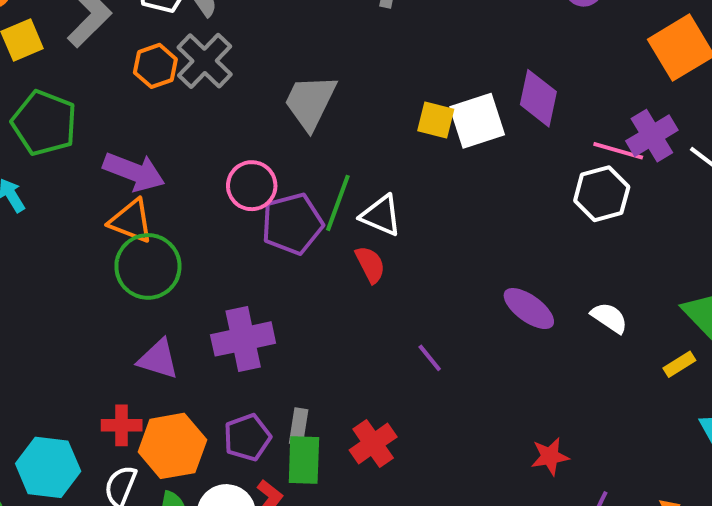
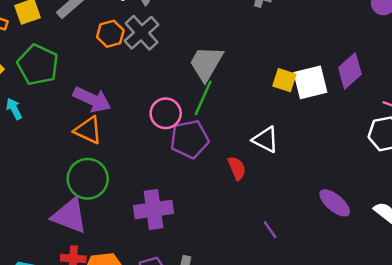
purple diamond: (538, 98) -> (350, 71), turned 32
green line: (338, 203) -> (203, 98), moved
white triangle: (381, 215) -> (265, 140), moved
green circle: (148, 266) -> (88, 179), moved
purple triangle: (158, 359) -> (69, 216), moved, size x1.4

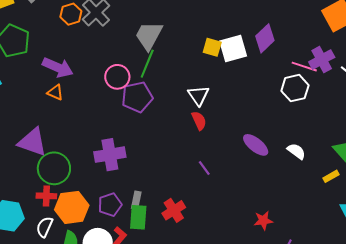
orange triangle: (88, 130) -> (55, 92), size x0.7
white triangle: (265, 140) -> (198, 96), turned 30
red semicircle: (237, 168) -> (199, 121), moved
green circle: (88, 179) -> (54, 168), moved
purple triangle: (69, 216) -> (32, 142), moved

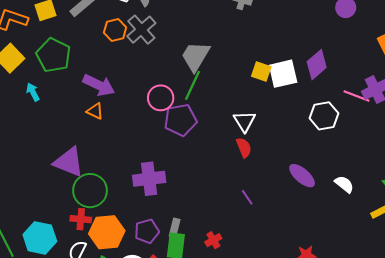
white hexagon: (295, 88) -> (324, 116), moved
red cross: (174, 210) -> (213, 240), size x0.7

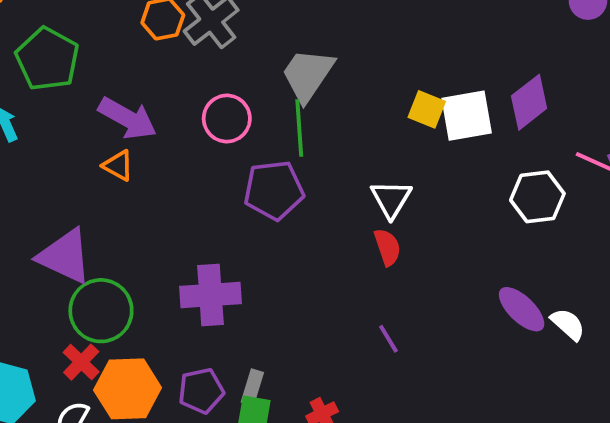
green line: (192, 85) -> (299, 128), turned -32
pink circle: (161, 98) -> (227, 119), moved
purple ellipse: (302, 176) -> (522, 309), moved
red cross: (81, 219) -> (81, 362), turned 36

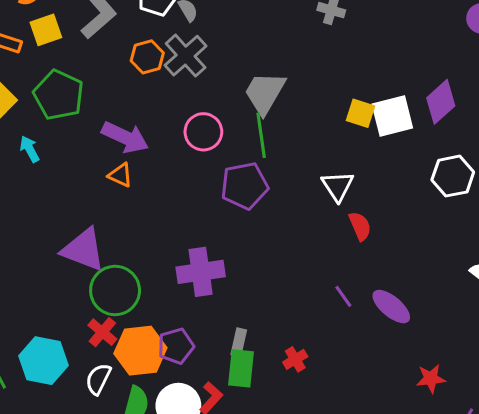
red semicircle: (387, 247) -> (360, 226), moved
purple ellipse: (522, 309) -> (391, 307), moved
purple pentagon: (201, 391) -> (176, 346), moved

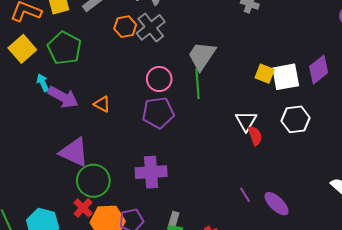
purple arrow: (125, 137) -> (63, 97), moved
white hexagon: (453, 176) -> (296, 119), moved
purple pentagon: (245, 186) -> (158, 113), moved
red semicircle: (360, 226) -> (255, 136), moved

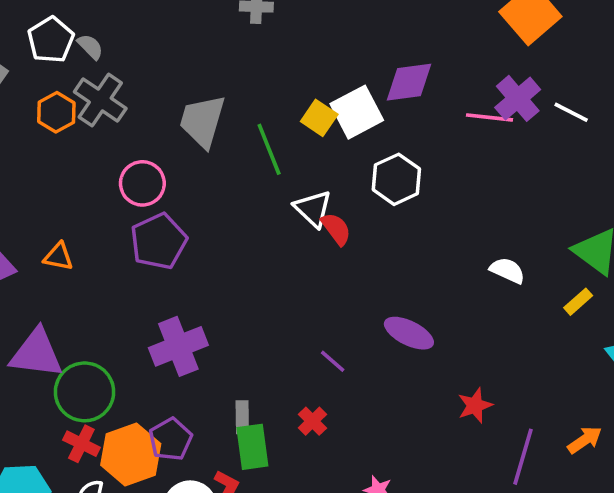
purple diamond: (319, 70) -> (409, 82), turned 48
yellow square: (265, 74) -> (319, 118), turned 30
green line: (197, 84) -> (269, 149), moved
purple line: (245, 195) -> (333, 361), moved

